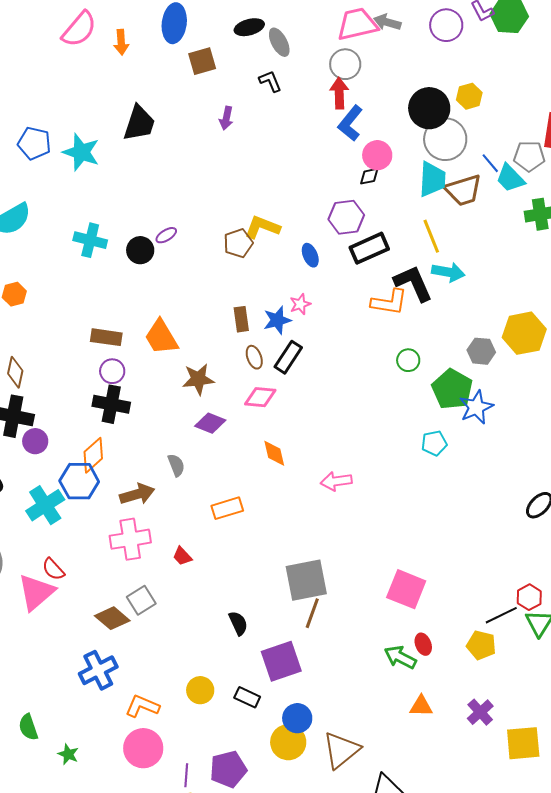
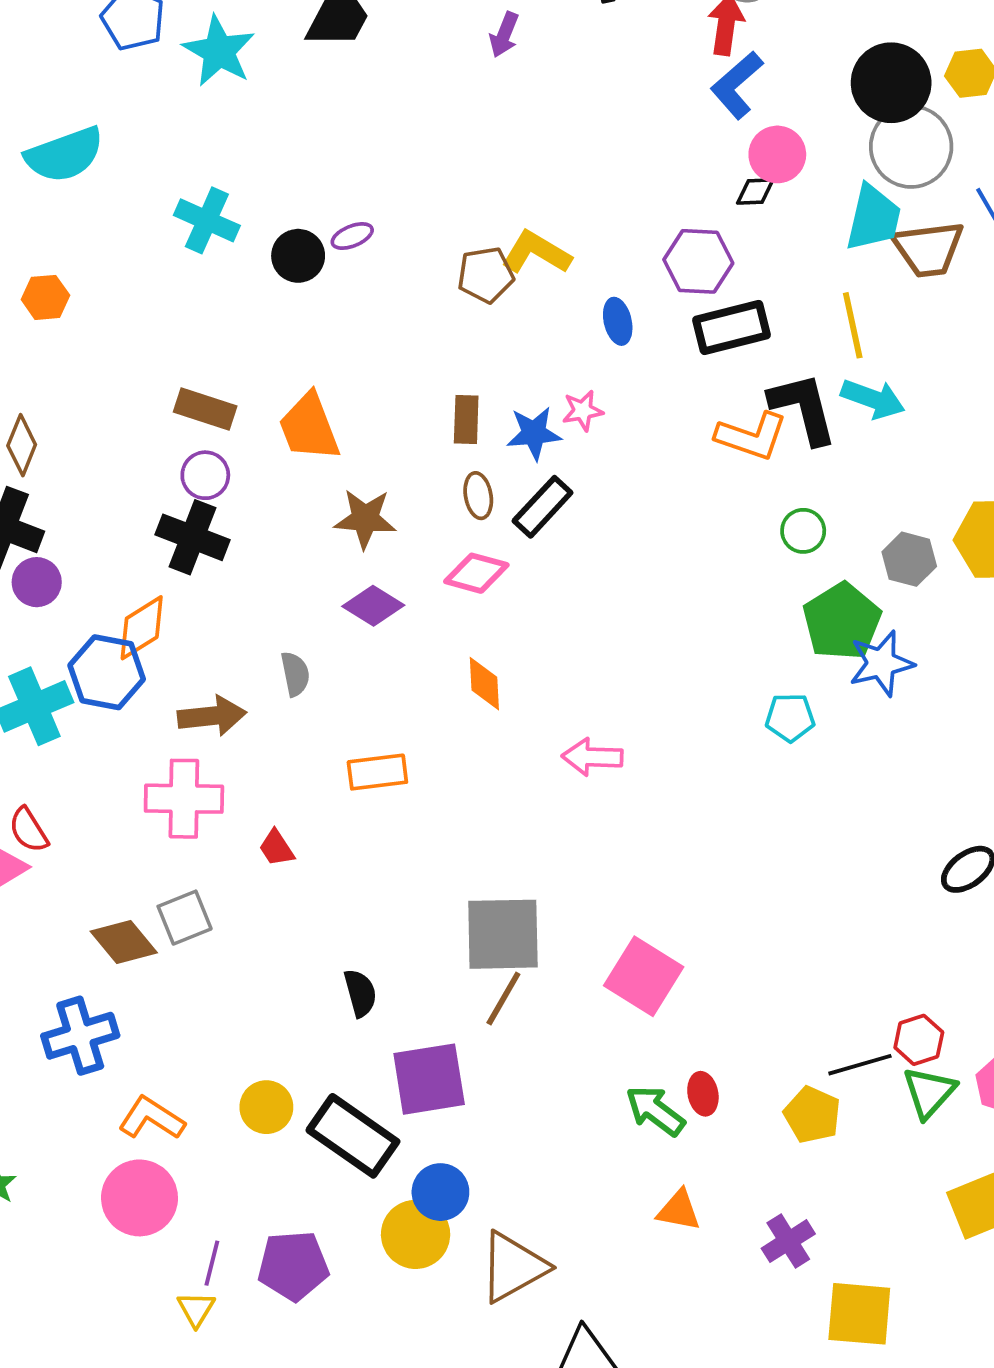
green circle: (408, 360) -> (803, 531), moved
pink square: (406, 589) -> (644, 976), moved
black rectangle: (247, 697) -> (353, 1136), size x1.8

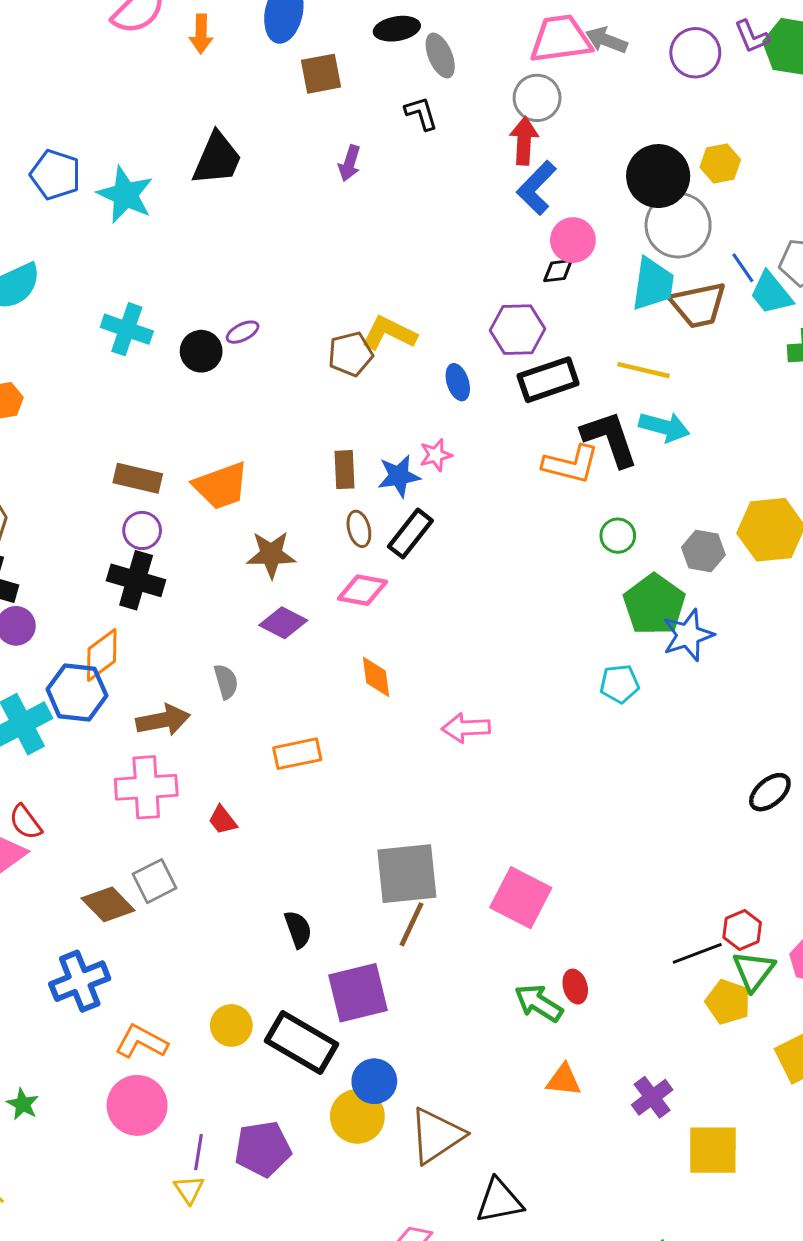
yellow line: (853, 325) -> (644, 370), turned -60
orange trapezoid: (309, 427) -> (221, 486), turned -84
yellow pentagon: (812, 1115) -> (728, 1002), moved

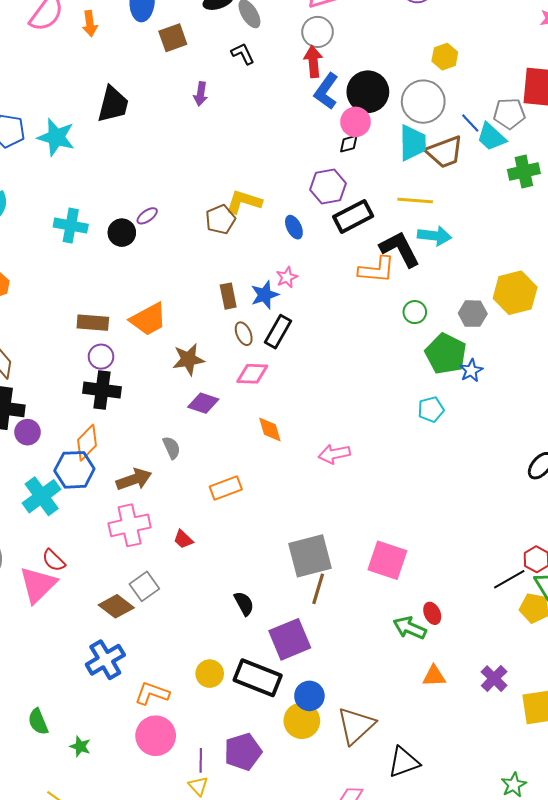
black circle: (658, 176) -> (368, 92), moved
blue star: (688, 635) -> (471, 371), size x0.7

